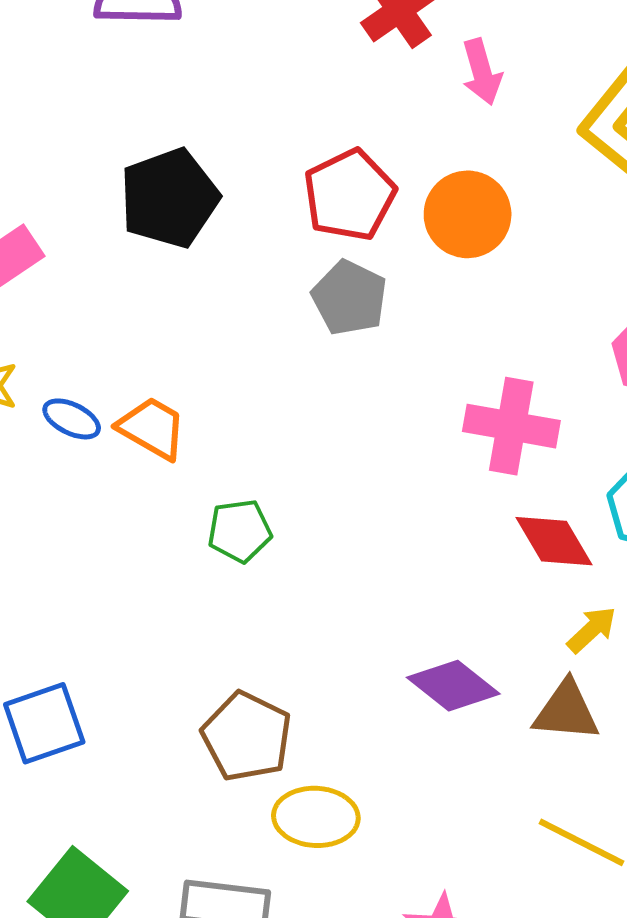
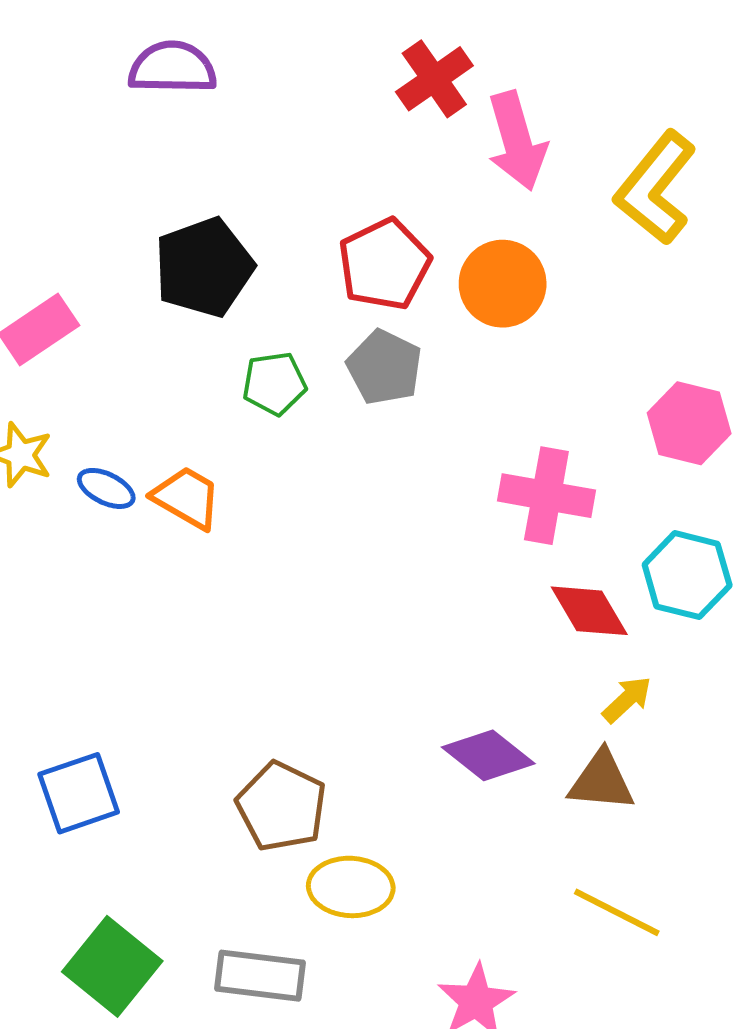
pink arrow: (482, 72) -> (517, 141), size x1.5
green pentagon: (240, 531) -> (274, 384), moved

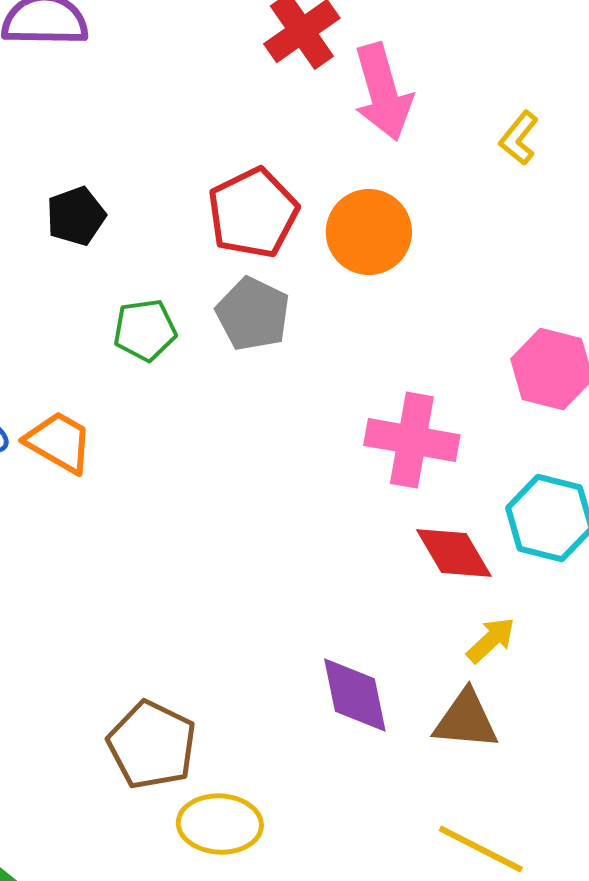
yellow L-shape: (655, 188) -> (519, 138), size x0.5
black pentagon: (204, 267) -> (76, 216), size x0.6
purple diamond: (488, 755) -> (355, 695), turned 40

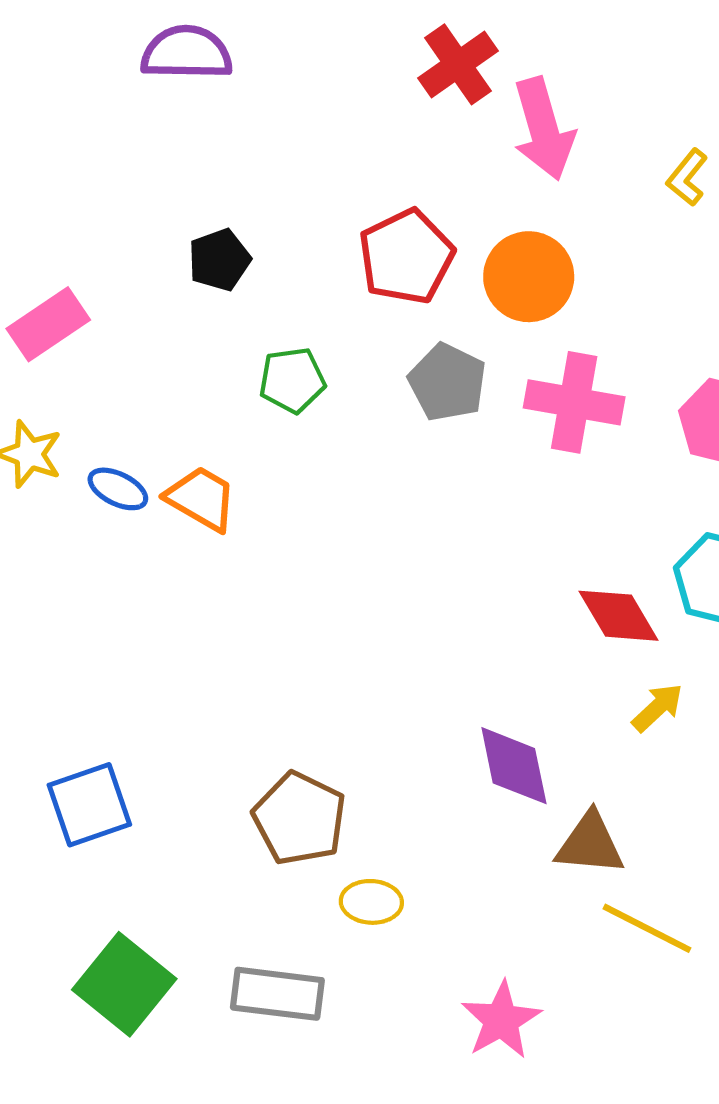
gray pentagon: (253, 314) -> (447, 382), moved
pink cross: (412, 440) -> (574, 402), moved
brown triangle: (466, 720) -> (590, 844), moved
yellow ellipse: (220, 824) -> (371, 902), size x0.7

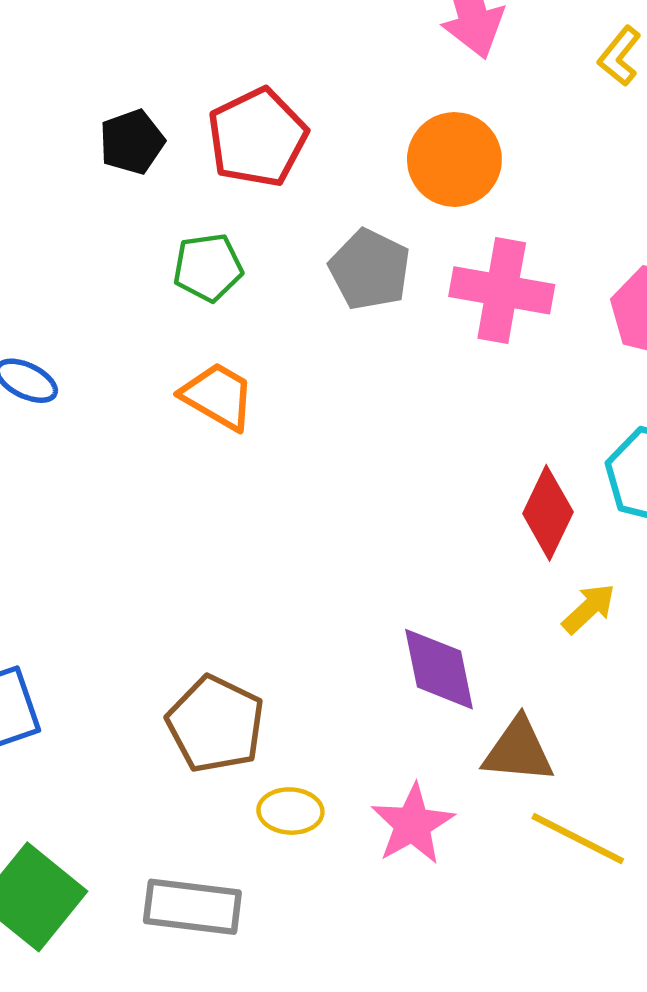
red pentagon: (406, 257) -> (257, 137), moved
orange trapezoid: (201, 498) -> (218, 396), moved
red diamond: (618, 616) -> (548, 513), turned 56
pink star: (501, 1020) -> (413, 824), moved

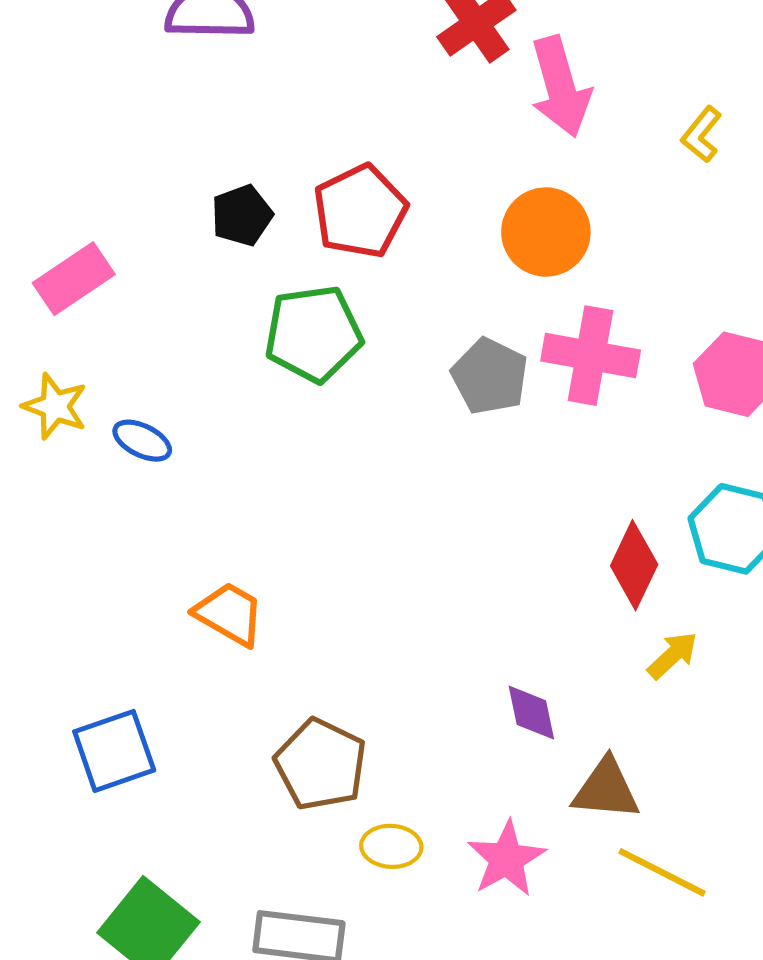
green pentagon: (208, 267) -> (313, 334), size x1.5
gray pentagon: (370, 270) -> (490, 376), moved
orange trapezoid: (218, 396) -> (229, 614), moved
purple diamond: (439, 669) -> (531, 713), size x0.7

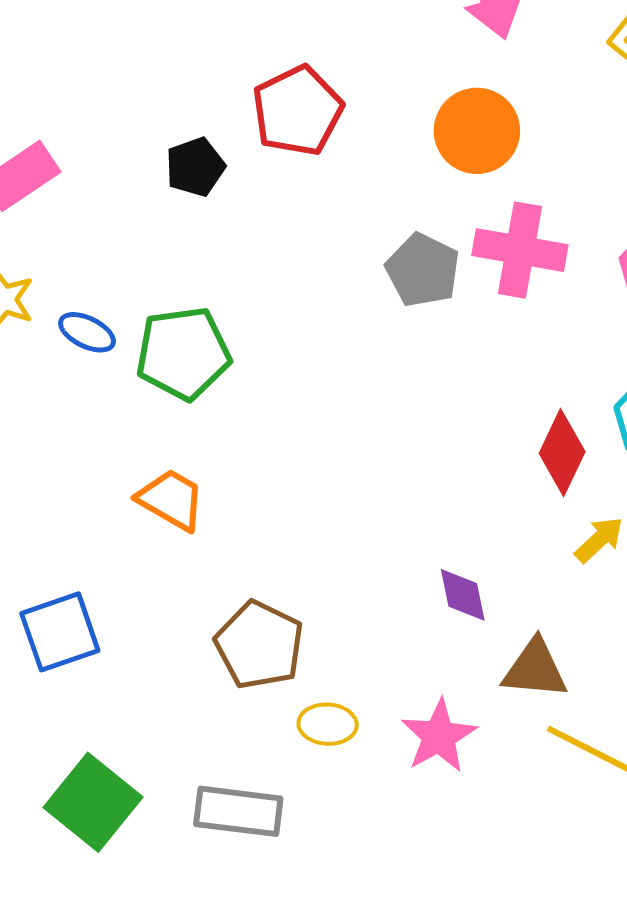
black pentagon: (242, 215) -> (195, 167), moved
green pentagon: (313, 334) -> (183, 353), moved

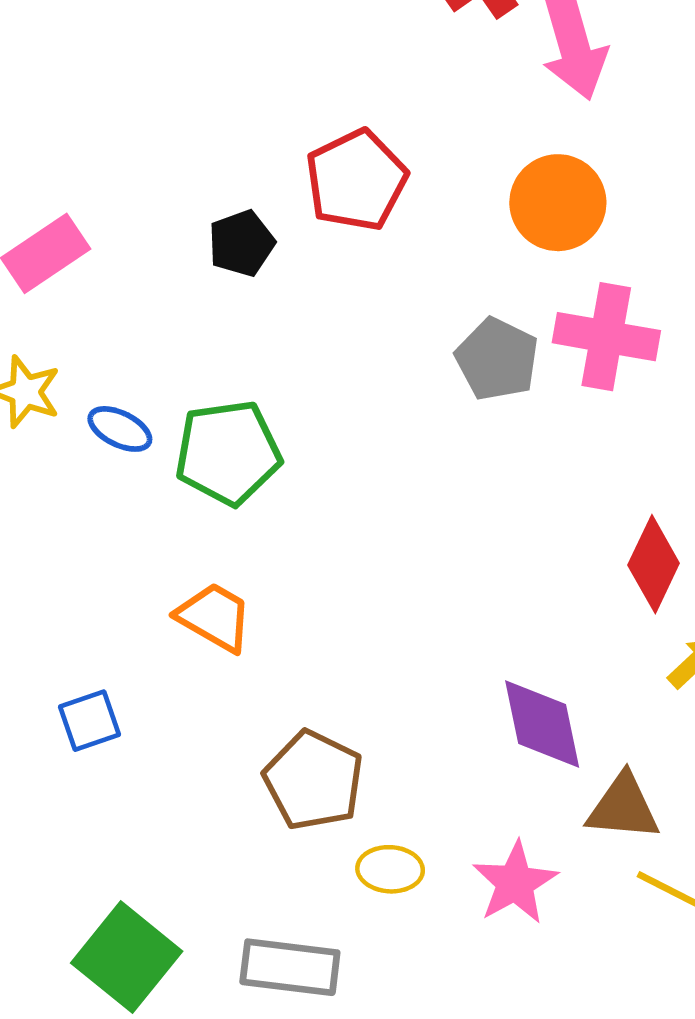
purple diamond: (463, 595) -> (542, 724), size x1.5
blue square: (60, 632) -> (89, 721), moved, size x0.7

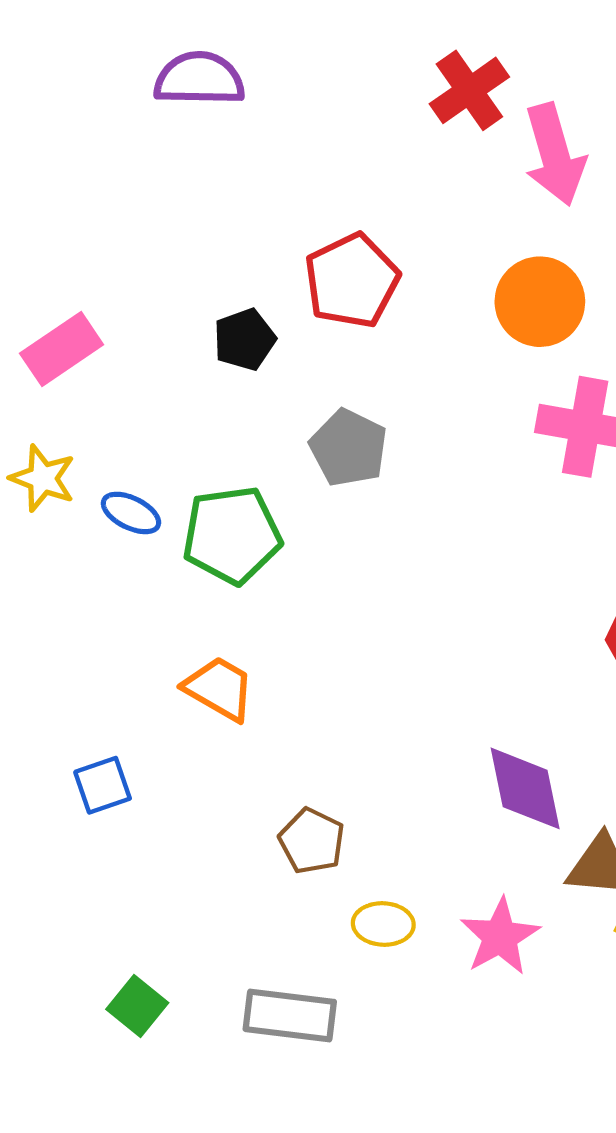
gray pentagon: (497, 359) -> (349, 448), moved
brown pentagon: (314, 780) -> (312, 841), size x0.7
green square: (127, 957) -> (137, 1006), size x0.6

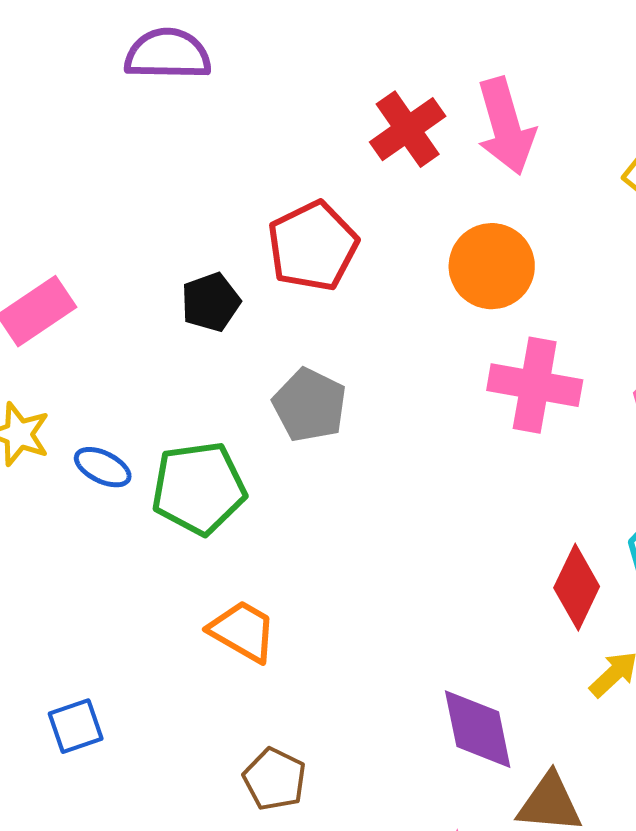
red cross: (469, 90) -> (408, 129), moved
orange trapezoid: (219, 689) -> (243, 631), moved

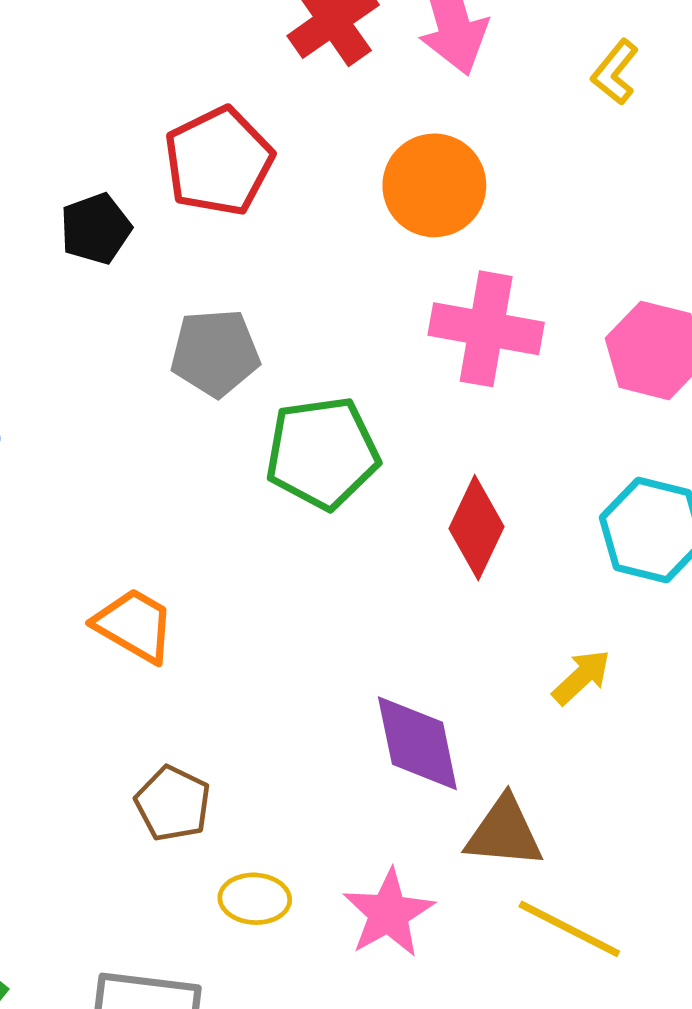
gray pentagon: (310, 405) -> (215, 353), turned -30
green pentagon: (199, 488) -> (322, 453), moved
red diamond: (577, 587) -> (476, 528), moved

